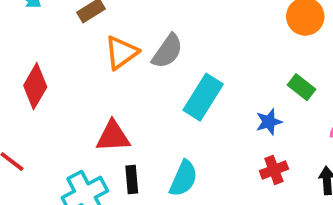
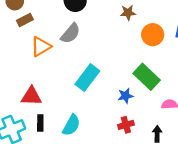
gray semicircle: (167, 51) -> (71, 33), moved
green rectangle: (301, 87) -> (147, 77), size x1.6

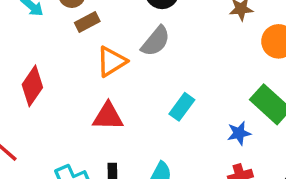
cyan rectangle: (87, 78) -> (182, 107), size x0.7
red triangle: (31, 96) -> (108, 116), moved

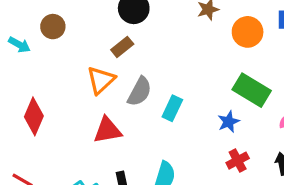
brown rectangle: (87, 22) -> (122, 47), moved
gray semicircle: (156, 41) -> (140, 92), moved

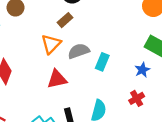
gray semicircle: (140, 92) -> (79, 51), turned -135
red cross: (238, 161) -> (137, 98), moved

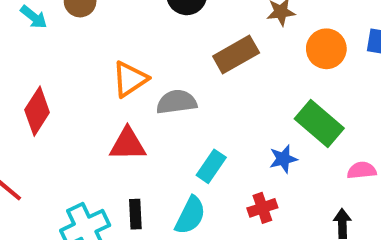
brown rectangle: (65, 20) -> (236, 55), moved, size x1.5
cyan rectangle: (102, 62) -> (211, 166), moved

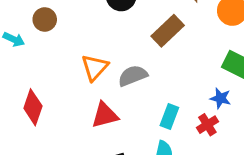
blue star: (283, 159) -> (220, 98), turned -30
red cross: (262, 208) -> (207, 125), moved

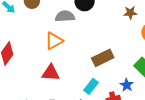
brown rectangle: (168, 31) -> (103, 58), moved
gray semicircle: (133, 76) -> (65, 16), moved

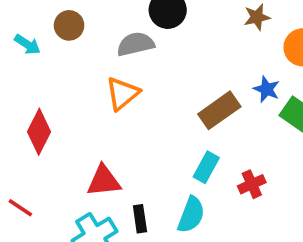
red triangle: (51, 73) -> (104, 181), moved
blue star: (127, 85) -> (267, 89), moved

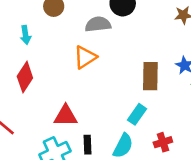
cyan arrow: (27, 45) -> (26, 35), moved, turned 42
brown rectangle: (219, 110) -> (150, 76), turned -60
red cross: (252, 184) -> (163, 142), moved

